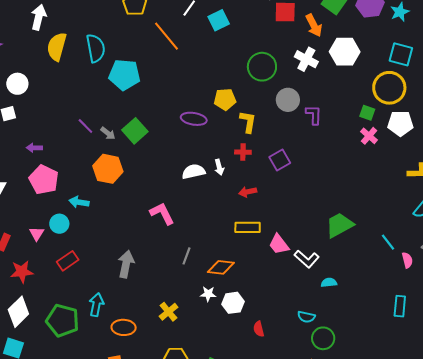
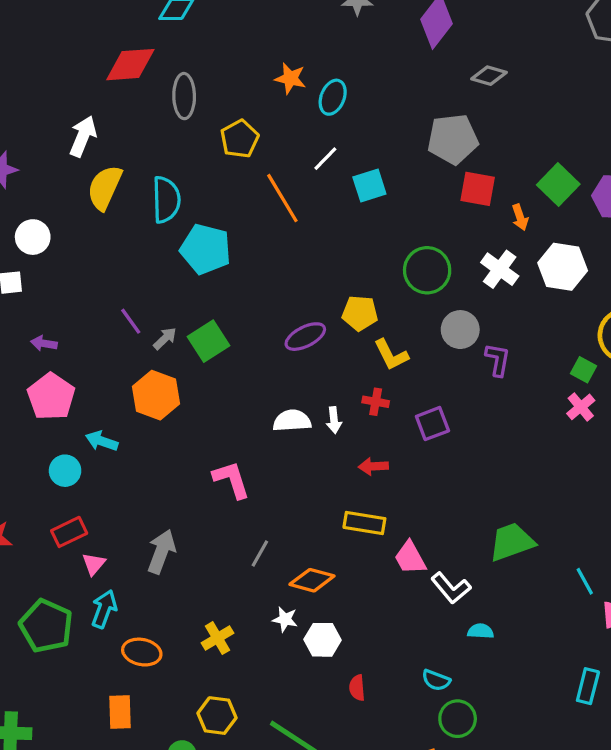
orange arrow: (314, 25) -> (520, 217), size x0.7
purple ellipse: (194, 119) -> (305, 337), turned -45
yellow L-shape: (248, 122) -> (391, 355), turned 135
gray arrow: (108, 133) -> (165, 338), turned -91
pink triangle: (37, 234) -> (94, 564), moved

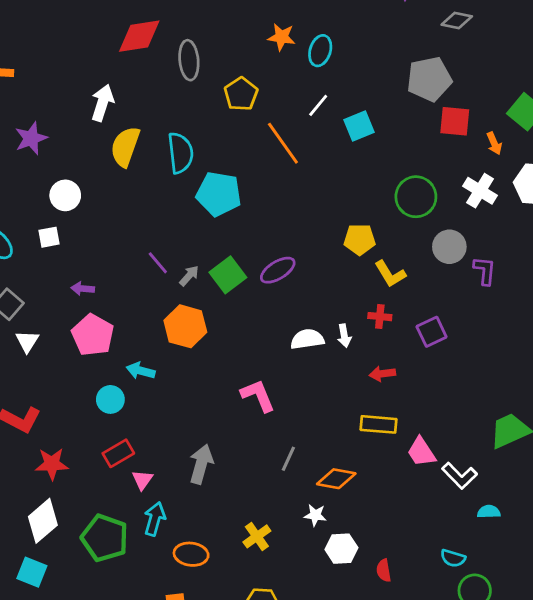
purple ellipse: (305, 337) -> (278, 270), moved
white hexagon: (322, 640) -> (341, 549), moved

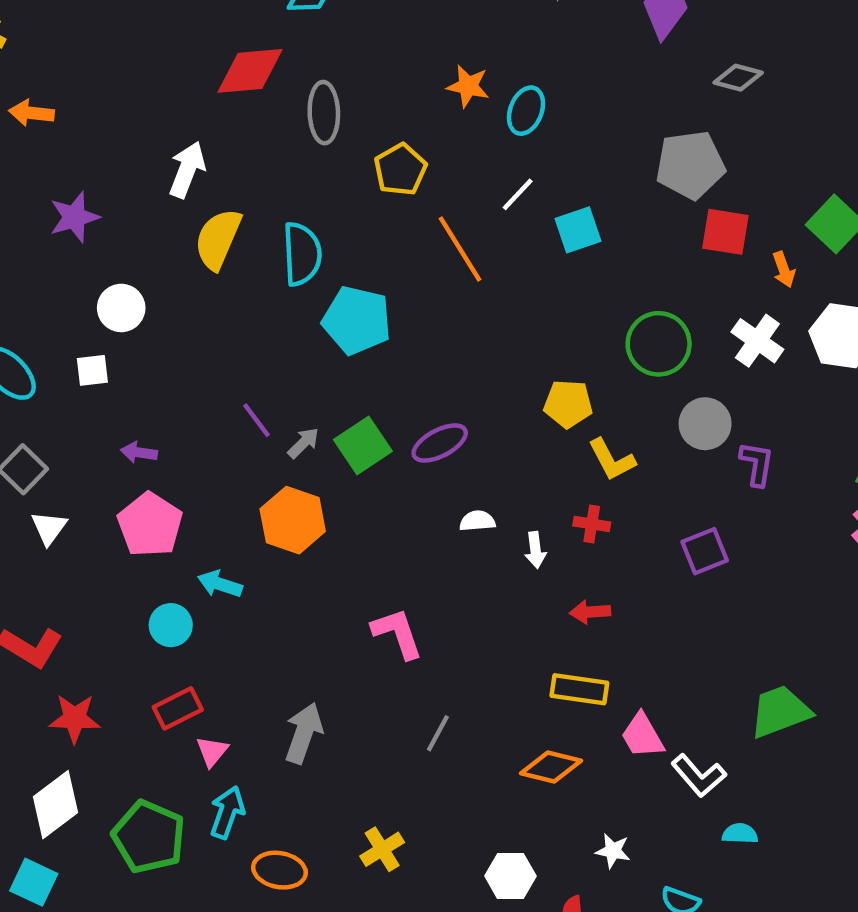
purple square: (432, 332) -> (705, 551), moved
white semicircle: (307, 339) -> (477, 521), moved, size x0.7
orange diamond: (336, 479) -> (551, 767), moved
white star: (315, 515) -> (613, 851), moved

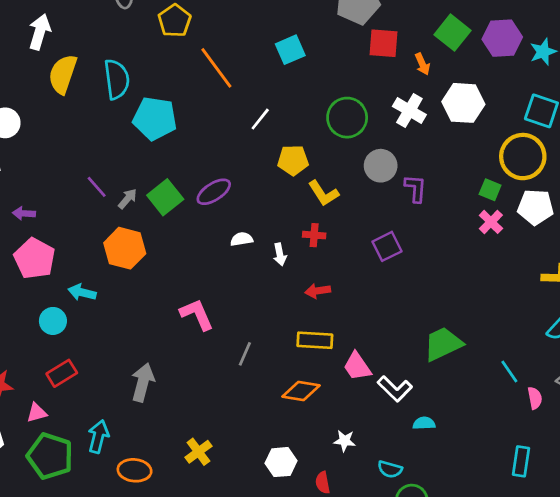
white line: (518, 194) -> (260, 119), moved
gray line: (438, 733) -> (245, 354), moved
pink triangle: (212, 751) -> (37, 413), moved, turned 40

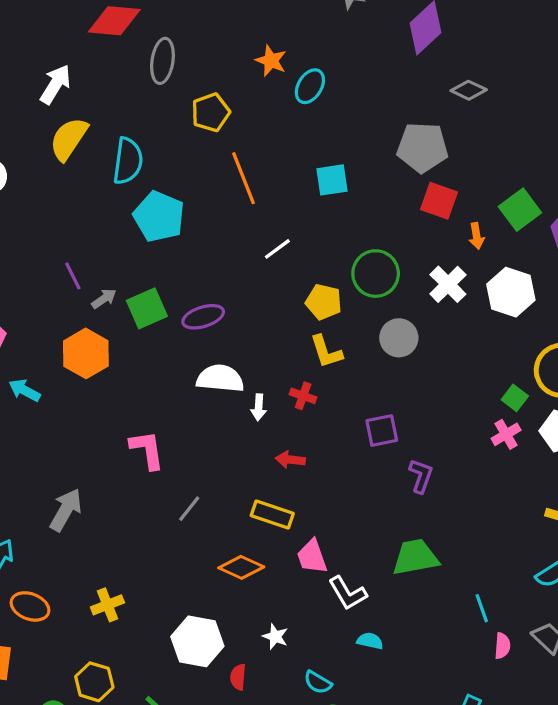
yellow pentagon: (293, 160) -> (324, 302), moved
purple L-shape: (415, 188) -> (421, 476), moved
white semicircle: (242, 239) -> (220, 378), size x1.8
white hexagon: (281, 462) -> (197, 641), size x1.4

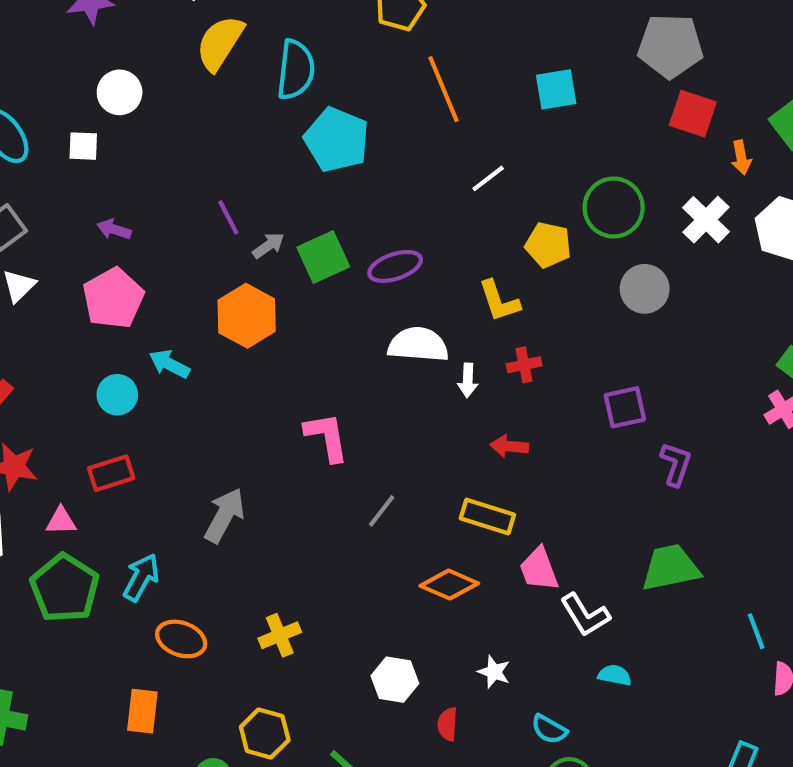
yellow L-shape: (326, 352) -> (499, 301), moved
red cross: (303, 396) -> (524, 365), turned -30
white hexagon: (197, 641) -> (395, 680), size x0.7

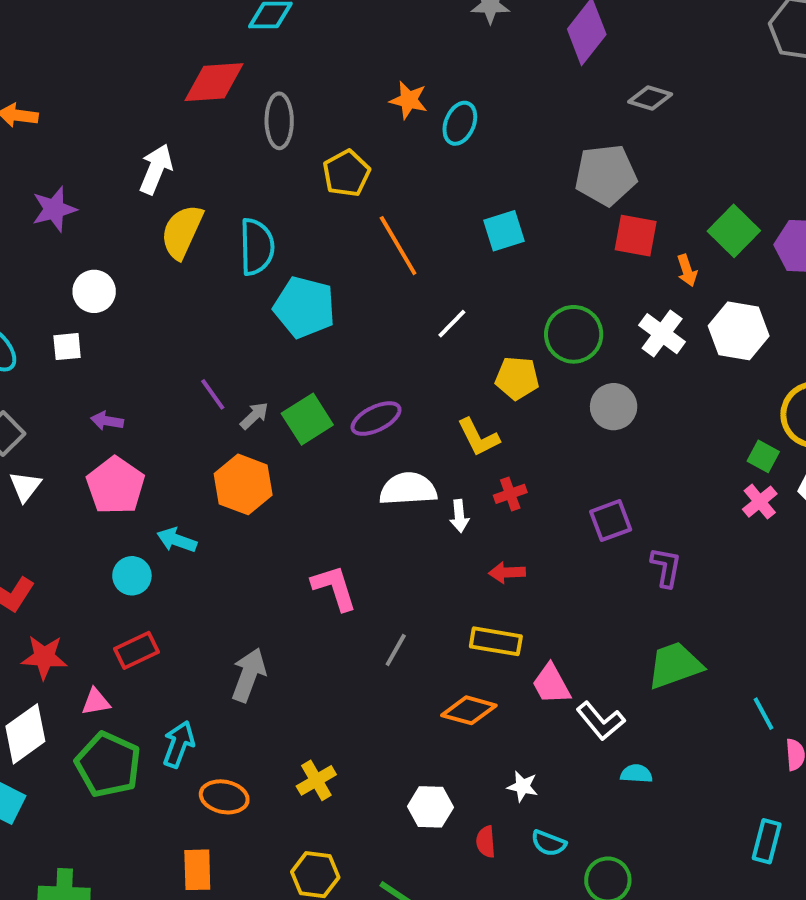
cyan semicircle: (549, 729) -> (549, 843), moved

